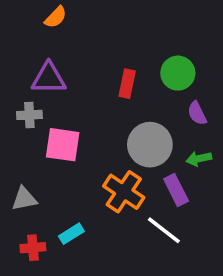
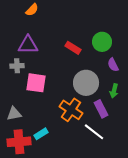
red rectangle: (127, 84) -> (73, 48), turned -70
green arrow: (199, 159) -> (114, 91), turned -64
red cross: (33, 248) -> (19, 142), size x1.6

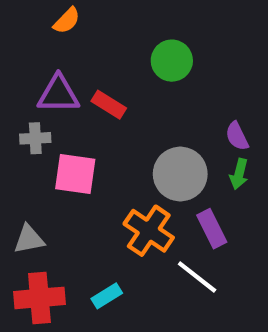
green circle: (102, 42) -> (172, 61), moved
red rectangle: (73, 48) -> (109, 105), moved
green arrow: (114, 91) -> (239, 174), moved
cyan rectangle: (41, 134) -> (107, 296), moved

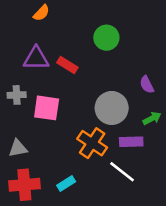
gray cross: (35, 138) -> (17, 95), moved
green arrow: (239, 174) -> (152, 118), moved, turned -132
purple rectangle: (212, 229) -> (131, 142), turned -65

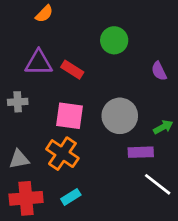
purple semicircle: (147, 85) -> (159, 71), moved
pink square: (47, 108) -> (69, 116), moved
orange cross: (92, 143) -> (62, 154), moved
white line: (122, 172) -> (158, 184), moved

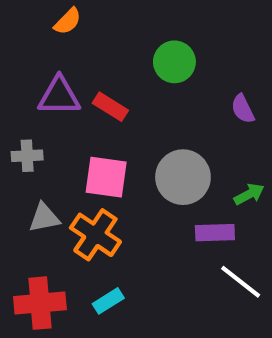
gray triangle: (19, 159) -> (44, 218), moved

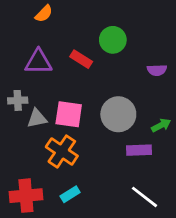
red rectangle: (110, 107) -> (81, 59), moved
purple semicircle: (243, 109) -> (157, 70), turned -66
gray triangle: (44, 218) -> (37, 118), moved
white line: (241, 282) -> (145, 197), moved

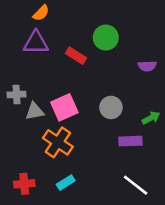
purple triangle: (38, 62) -> (36, 43), moved
pink square: (69, 114) -> (64, 107), turned -32
gray circle: (118, 114) -> (111, 107), size x0.7
red cross: (26, 196) -> (24, 184), size x0.7

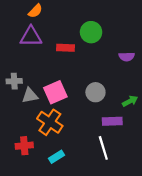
red rectangle: (76, 56) -> (65, 48), turned -30
red cross: (24, 184) -> (24, 146), moved
white line: (136, 185) -> (103, 148), moved, turned 35

